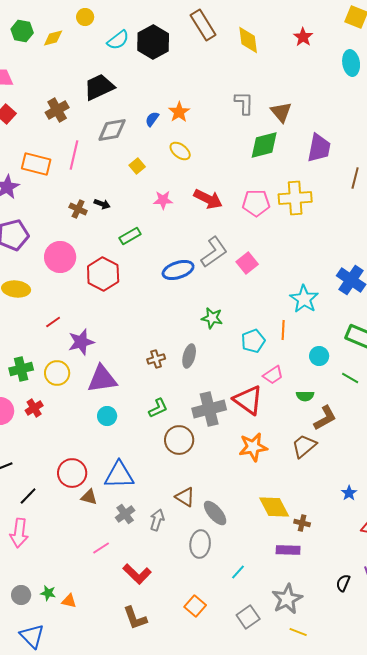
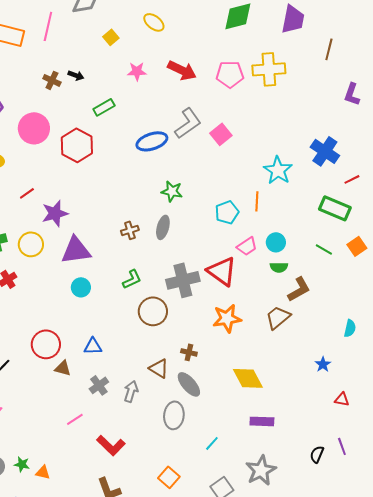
green star: (212, 318) -> (172, 191), moved
cyan circle: (319, 356) -> (276, 242), moved
blue triangle: (119, 475) -> (93, 346), size x0.6
brown cross: (302, 523) -> (189, 352), moved

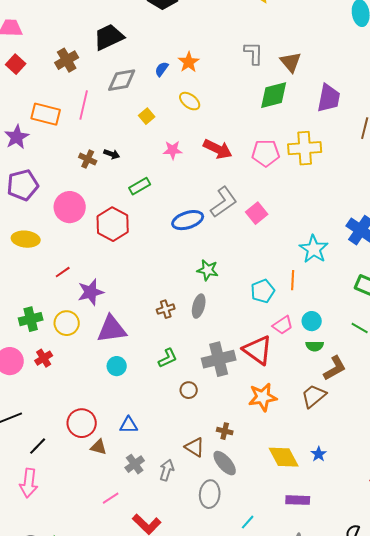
brown circle: (153, 311) -> (189, 390), size x0.6
blue star: (323, 364) -> (319, 454), moved

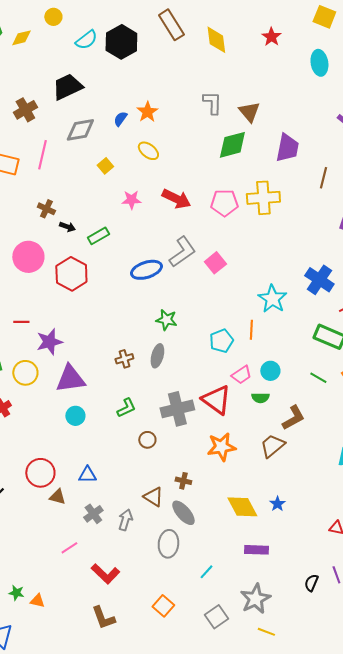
black arrow: (112, 154) -> (67, 227), moved
red line: (63, 272) -> (21, 322), turned 35
green semicircle: (315, 346) -> (260, 398), moved

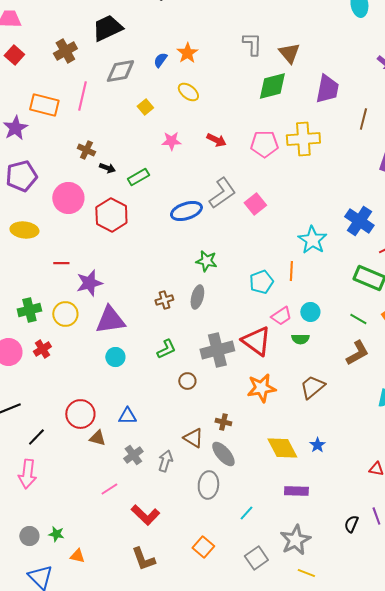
red arrow: (176, 199) -> (216, 140), size x0.7
brown L-shape: (293, 418) -> (357, 353), moved
orange triangle: (37, 601) -> (77, 556), moved

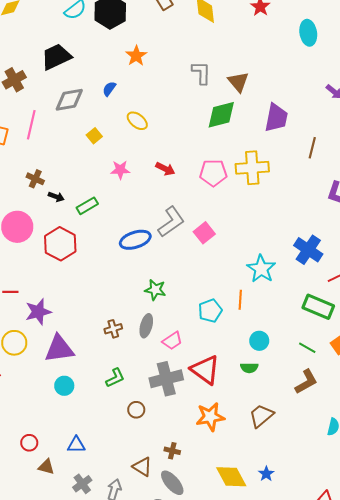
orange star: (187, 53) -> (136, 56), moved
pink trapezoid: (281, 316) -> (172, 341), moved
red circle: (80, 414) -> (29, 443), size x0.6

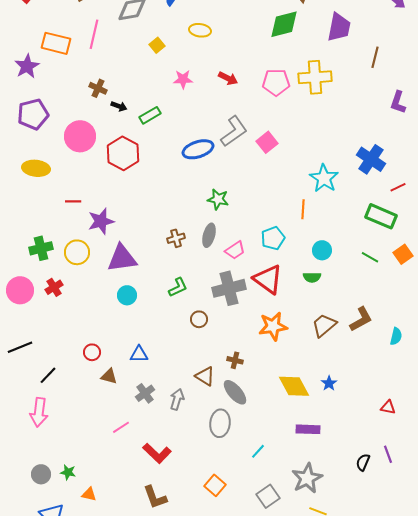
yellow ellipse: (137, 121) -> (200, 30), turned -30
cyan pentagon: (210, 311) -> (273, 238), moved
brown L-shape: (306, 382) -> (361, 319), moved

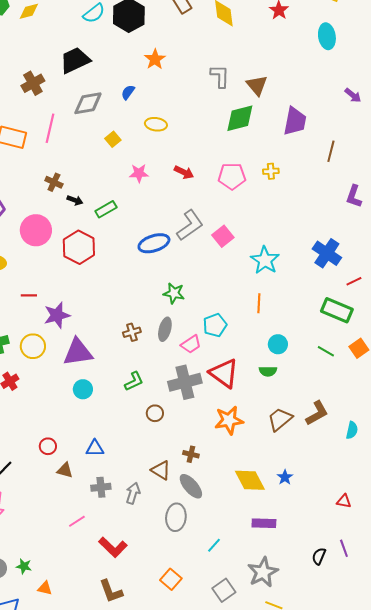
yellow cross: (315, 77) -> (271, 171), size x0.5
cyan star: (324, 178) -> (265, 260), moved
cyan pentagon: (273, 238) -> (215, 325), moved
gray cross: (145, 393) -> (101, 487), turned 30

